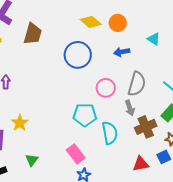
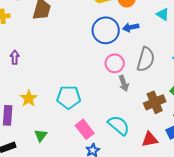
blue circle: (78, 55) -> (106, 30), moved
gray arrow: (130, 108) -> (124, 83), moved
cyan pentagon: (85, 115) -> (69, 97), moved
cyan semicircle: (110, 133) -> (119, 125), moved, turned -40

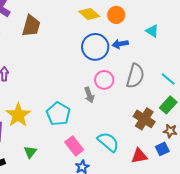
gray arrow: (124, 83) -> (89, 95), moved
cyan pentagon: (69, 97) -> (58, 114), turned 30
yellow star: (29, 98) -> (18, 115), size x1.4
brown cross: (155, 102) -> (144, 119), turned -35

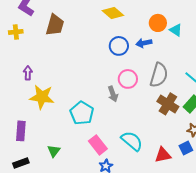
orange circle: (116, 15) -> (158, 23), moved
blue circle: (95, 47) -> (119, 46), size x0.7
yellow star: (18, 115) -> (42, 97), moved, turned -30
brown cross: (144, 119) -> (168, 104), moved

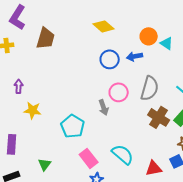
yellow star: (42, 97) -> (33, 110), size x0.7

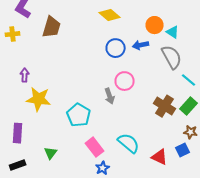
gray semicircle: (150, 88) -> (172, 57), moved, turned -45
yellow star: (33, 110) -> (39, 99), size x1.4
red triangle: (154, 168) -> (160, 157), turned 36

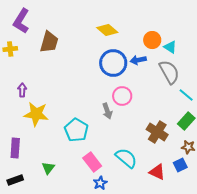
blue circle: (116, 48) -> (113, 63), size x1.4
brown cross: (165, 106) -> (157, 132), moved

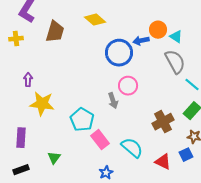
yellow diamond: (107, 30) -> (95, 20), moved
blue arrow: (138, 60) -> (141, 41), moved
brown cross: (157, 132) -> (163, 122), turned 30
pink rectangle: (92, 162) -> (100, 140), moved

